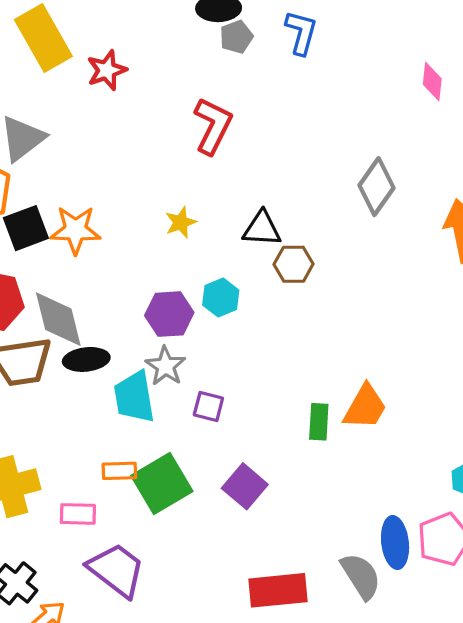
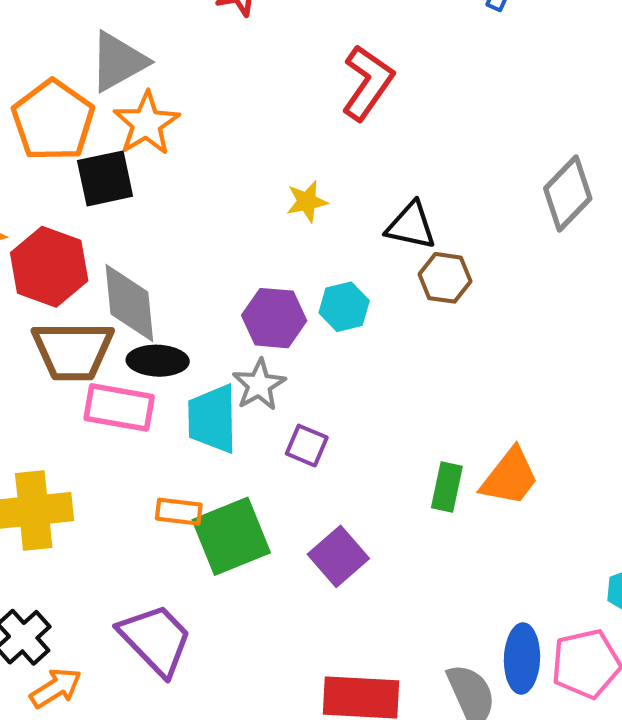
orange star: (75, 230) -> (146, 123), moved, turned 30
pink rectangle: (78, 514) -> (119, 407), moved, size x1.4

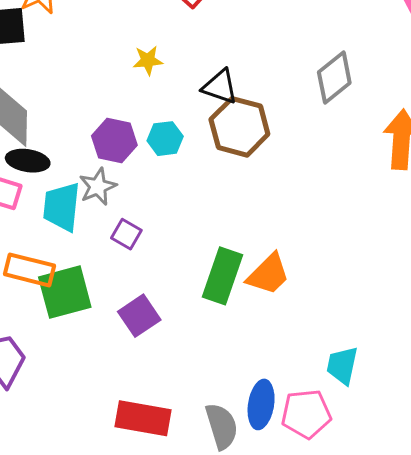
brown hexagon: (445, 278) -> (239, 127), size x1.6
green rectangle: (447, 487) -> (223, 276), size x1.6
orange rectangle: (179, 512) -> (30, 270), size x1.5

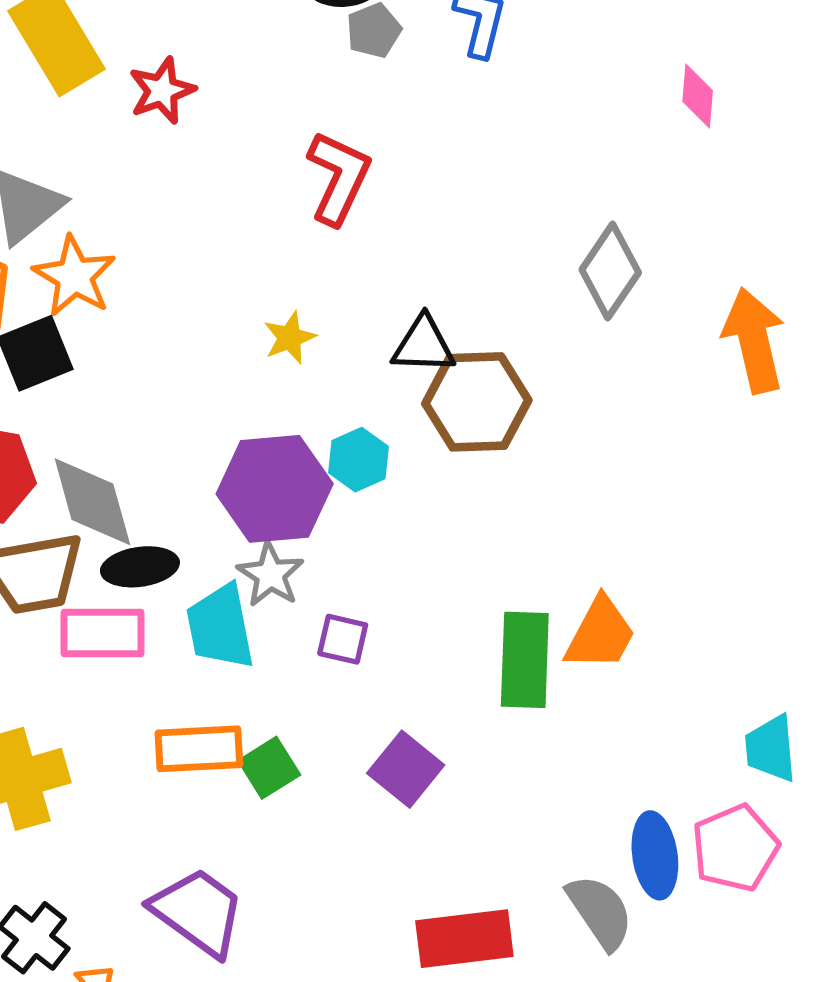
purple hexagon: (114, 140) -> (275, 489), size x1.4
green square: (65, 292) -> (269, 768), size x0.6

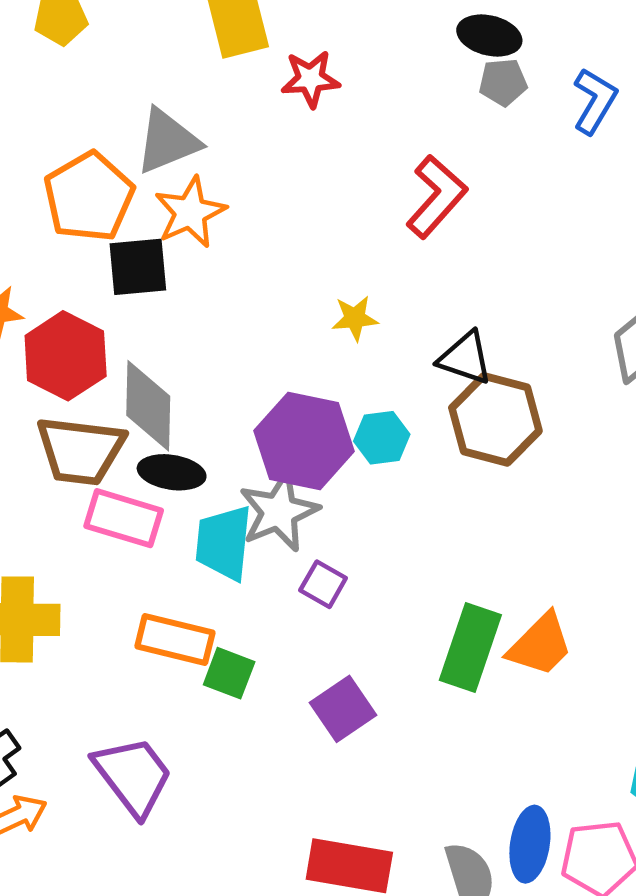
gray star: (270, 575) -> (279, 512), size x1.4
green square: (269, 768) -> (229, 673), turned 36

